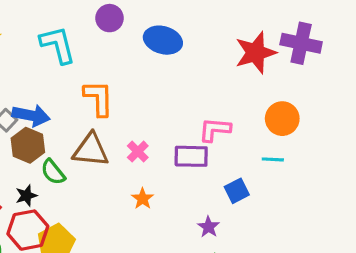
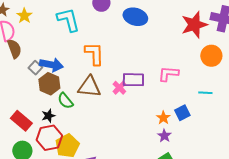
orange circle: (282, 119) -> (211, 56), moved
purple rectangle: (191, 156) -> (133, 80), moved
orange star: (143, 199) -> (163, 118), moved

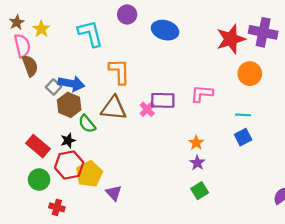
blue square: (182, 113) -> (243, 137), moved

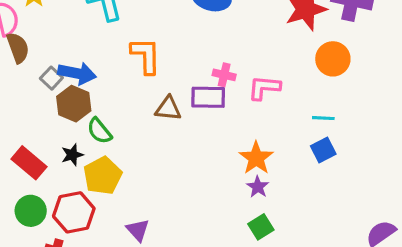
brown triangle: (114, 108) -> (168, 108), moved, size x0.7
pink cross: (147, 109) -> (224, 75), moved, turned -32
orange star: (196, 143) -> (256, 158), size x1.5
red hexagon: (69, 165) -> (74, 212), moved
yellow pentagon: (89, 174) -> (103, 176), moved

